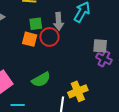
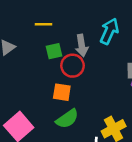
orange square: (30, 39) -> (62, 92), moved

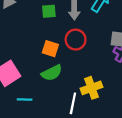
red circle: (72, 66) -> (76, 40), moved

